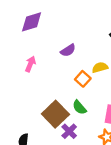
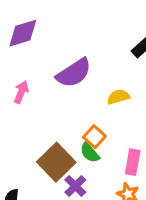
purple semicircle: (68, 50) -> (74, 73), size x1.6
orange square: (83, 79) -> (94, 137), moved

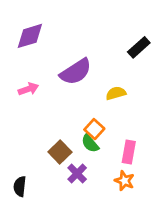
pink arrow: (21, 92) -> (28, 89), turned 48
brown square: (56, 162) -> (60, 152), size x0.7

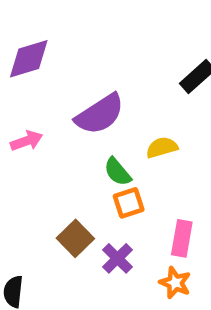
orange square: (94, 129) -> (129, 203), turned 30
green semicircle: (90, 143) -> (117, 172), moved
purple cross: (77, 174) -> (117, 258), moved

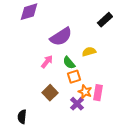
pink arrow: (27, 141) -> (47, 62), moved, turned -32
purple cross: (117, 258) -> (77, 104), moved
orange star: (175, 283) -> (85, 92), moved

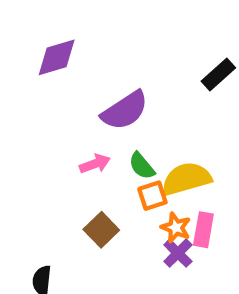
yellow semicircle: (89, 52) -> (186, 179), moved, size x1.6
pink arrow: (47, 62) -> (95, 164), turned 32
purple cross: (77, 104) -> (178, 253), moved

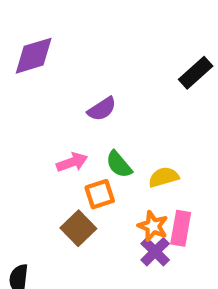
purple semicircle: (125, 111) -> (102, 109), size x0.6
yellow semicircle: (186, 179) -> (164, 177), size x0.6
orange square: (152, 196) -> (100, 194), moved

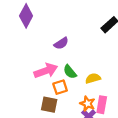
purple diamond: (34, 56) -> (26, 16), turned -45
pink arrow: (72, 162) -> (46, 71), size x1.5
brown square: (78, 228) -> (49, 105), turned -35

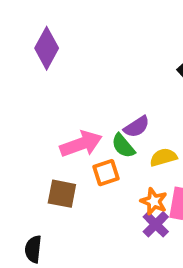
purple semicircle: (61, 43) -> (137, 127), moved
brown square: (49, 105) -> (62, 194), moved

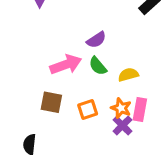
purple semicircle: (137, 127) -> (96, 40), moved
orange square: (106, 173) -> (88, 110), moved

